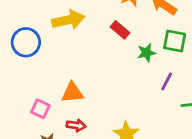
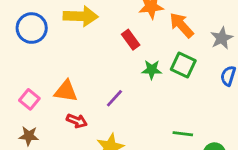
purple line: (167, 82) -> (114, 98), moved
red arrow: (76, 125) -> (77, 121), moved

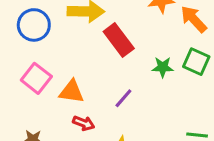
red rectangle: (131, 40) -> (119, 40), moved, size x1.5
pink square: (29, 99) -> (36, 78), moved, size x1.4

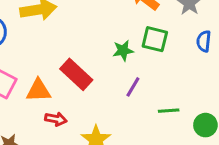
red rectangle: (119, 40) -> (76, 74), moved
purple line: (123, 98) -> (133, 87), moved

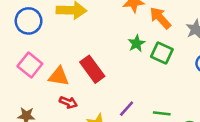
green star: (123, 51) -> (137, 43), moved, turned -30
purple line: (133, 87) -> (127, 109), moved

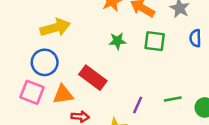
blue circle: (28, 21) -> (45, 62), moved
green star: (137, 43) -> (117, 41), moved, turned -30

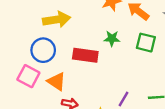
red rectangle: (93, 78) -> (85, 55), moved, turned -35
orange triangle: (63, 95) -> (57, 81), turned 36

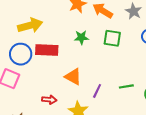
red rectangle: (85, 55) -> (47, 50), moved
orange triangle: (57, 81) -> (73, 77), moved

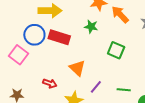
green star: (81, 37) -> (91, 27), moved
green square: (112, 38) -> (116, 50), moved

